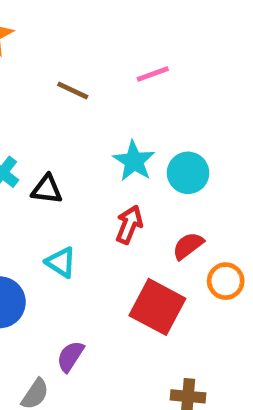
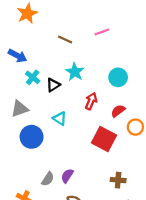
cyan star: (134, 161) -> (75, 72), moved
black triangle: (47, 189) -> (53, 85), turned -40
purple semicircle: (70, 356) -> (67, 176), moved

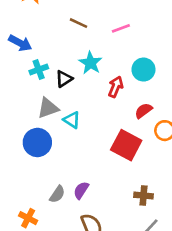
pink line: (102, 32) -> (121, 28), moved
cyan cross: (33, 77) -> (39, 70), turned 32
red arrow: (91, 101) -> (116, 87), moved
gray triangle: (20, 109) -> (48, 108), moved

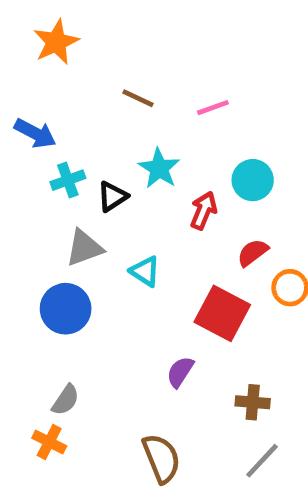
cyan triangle: (72, 120) -> (145, 271), moved
purple semicircle: (81, 190) -> (180, 372), moved
gray semicircle: (57, 194) -> (66, 400), moved

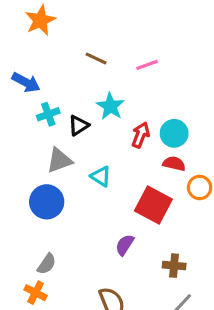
cyan circle: (253, 180) -> (174, 133), moved
red semicircle: (253, 253) -> (174, 164), turned 50

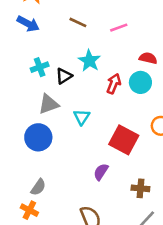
blue arrow: (26, 82) -> (28, 24), moved
red semicircle: (174, 164) -> (148, 58), moved
cyan triangle: (101, 176) -> (82, 117), turned 30

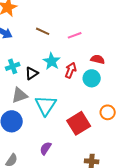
red arrow: (114, 84) -> (71, 70), moved
cyan triangle: (82, 117) -> (46, 105), size x1.6
red square: (124, 140) -> (79, 123), turned 30
purple semicircle: (101, 172) -> (46, 148), moved

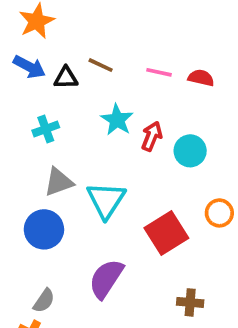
pink line: (75, 35) -> (159, 72), turned 32
red semicircle: (98, 59) -> (201, 78), moved
black triangle: (32, 73) -> (66, 78), moved, turned 32
purple semicircle: (46, 148) -> (106, 279), size x1.6

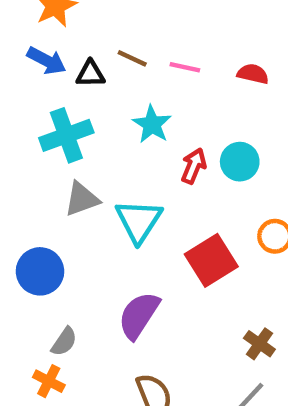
pink line: (159, 72) -> (185, 67), moved
cyan cross: (46, 129) -> (66, 135), size x1.6
red arrow: (152, 136) -> (194, 166), moved
blue circle: (44, 229) -> (40, 271), moved
brown cross: (190, 302) -> (259, 344), moved, turned 30

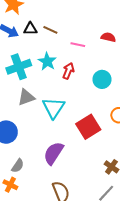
pink line: (185, 67) -> (78, 45), moved
black triangle: (90, 74) -> (30, 29), moved
cyan star: (152, 124) -> (47, 61), moved
red arrow: (194, 166) -> (68, 71), moved

